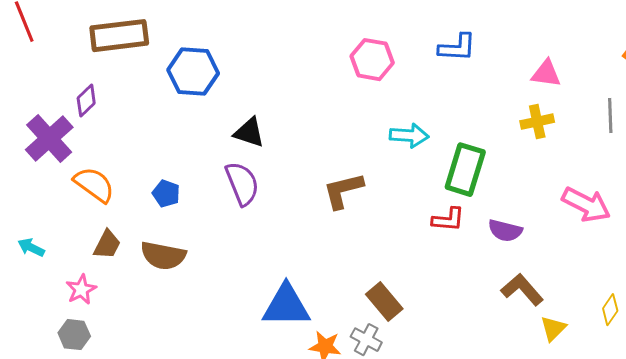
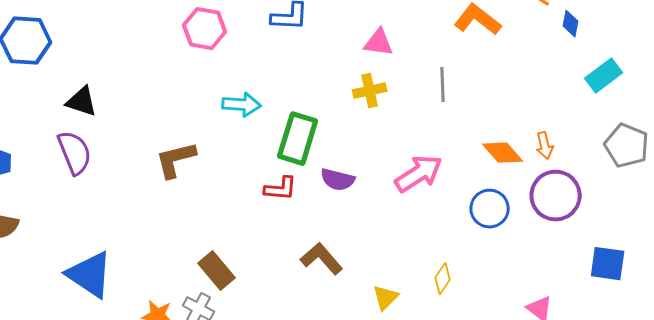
pink arrow: (586, 205) -> (419, 174), turned -60
purple semicircle: (505, 231) -> (338, 180), moved
brown L-shape: (522, 290) -> (322, 259), moved
blue triangle: (286, 306) -> (90, 275), moved, turned 34

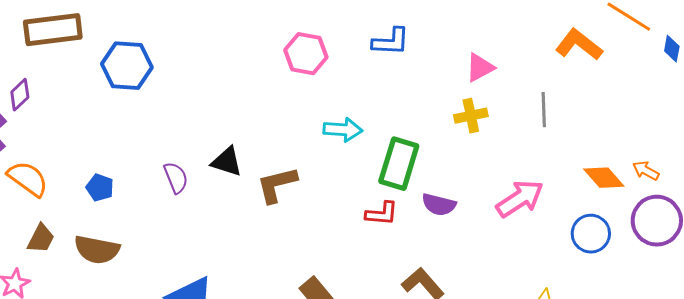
pink triangle: (379, 43) -> (480, 68), turned -36
black triangle: (82, 102) -> (227, 162), moved
orange arrow: (545, 146) -> (646, 171), turned 132
purple semicircle: (75, 153) -> (176, 178), size x0.7

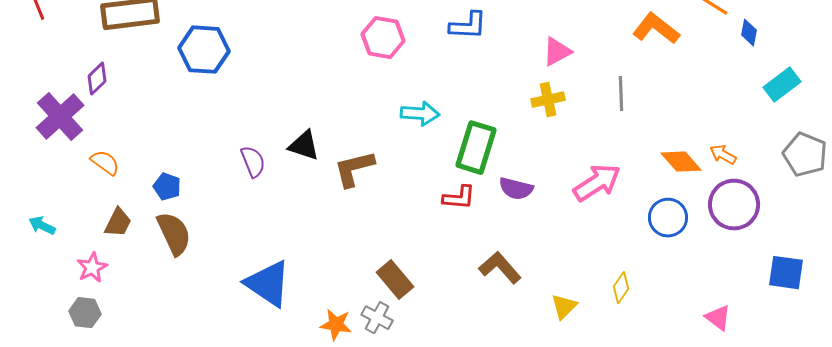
orange semicircle: (28, 179) -> (105, 163), size x0.7
blue pentagon: (100, 188) -> (167, 187), moved
brown semicircle: (97, 250) -> (174, 234), turned -126

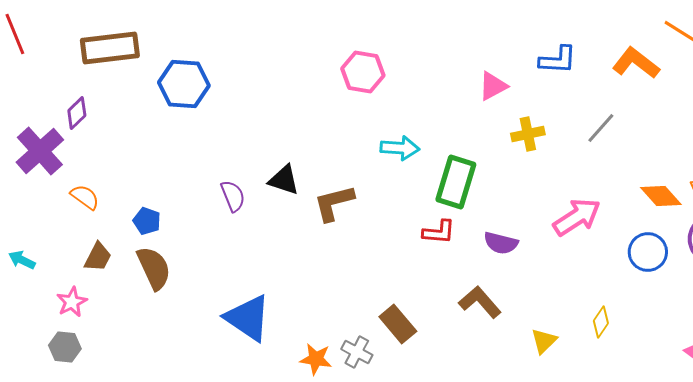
blue L-shape: (468, 26) -> (558, 60), moved
pink triangle: (557, 52) -> (493, 86), moved
gray line: (621, 94) -> (601, 128), turned 44
purple semicircle: (516, 189) -> (501, 243), moved
brown rectangle: (395, 280) -> (398, 324), moved

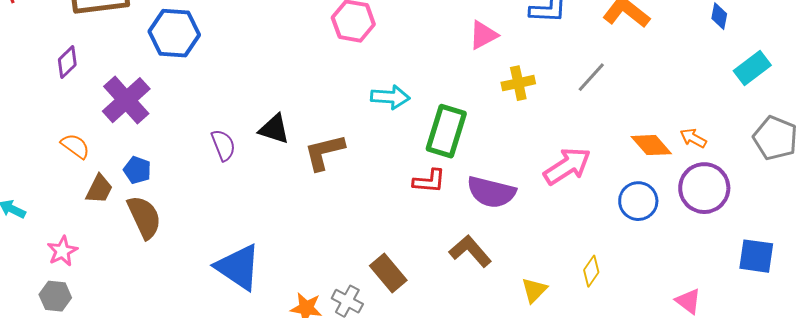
purple cross: (40, 151) -> (126, 100), moved
purple semicircle: (501, 243) -> (491, 192), size x1.4
brown trapezoid: (98, 257) -> (99, 189), moved

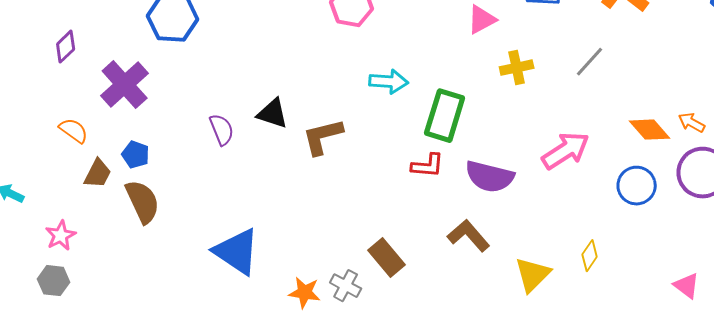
yellow triangle: (534, 290) -> (533, 275), size x1.4

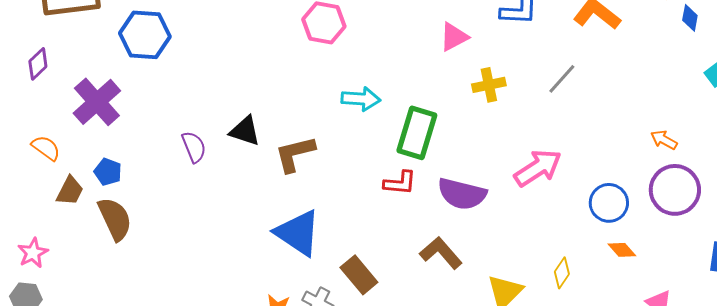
orange diamond: (650, 130) -> (622, 250), moved, size x0.7
blue triangle: (237, 252) -> (298, 233), moved

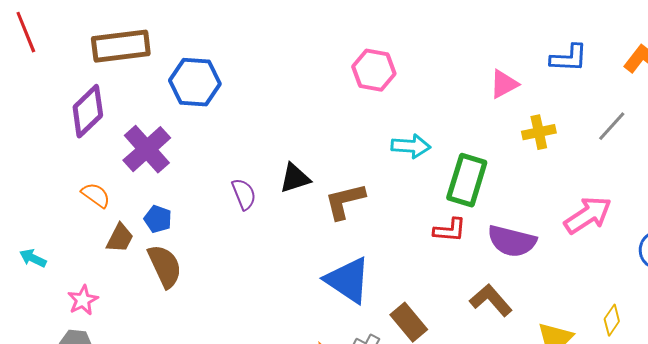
purple diamond: (38, 64) -> (88, 111), size x1.6
black triangle: (245, 131) -> (295, 178), turned -36

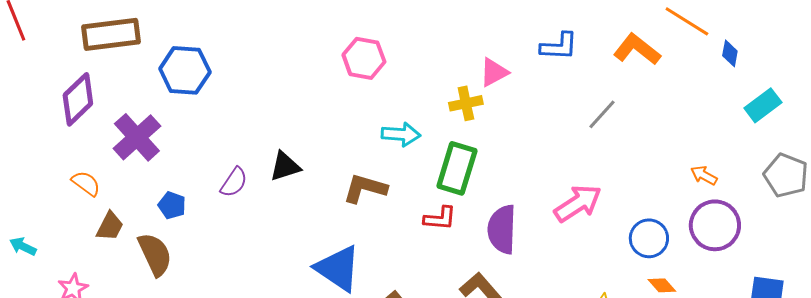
yellow cross: (539, 132) -> (466, 103), moved
purple semicircle: (244, 194) -> (234, 182), turned 56
brown L-shape: (345, 201) -> (365, 188), moved, turned 30
blue pentagon: (158, 219) -> (172, 205), moved
purple semicircle: (512, 241) -> (502, 229), turned 78

